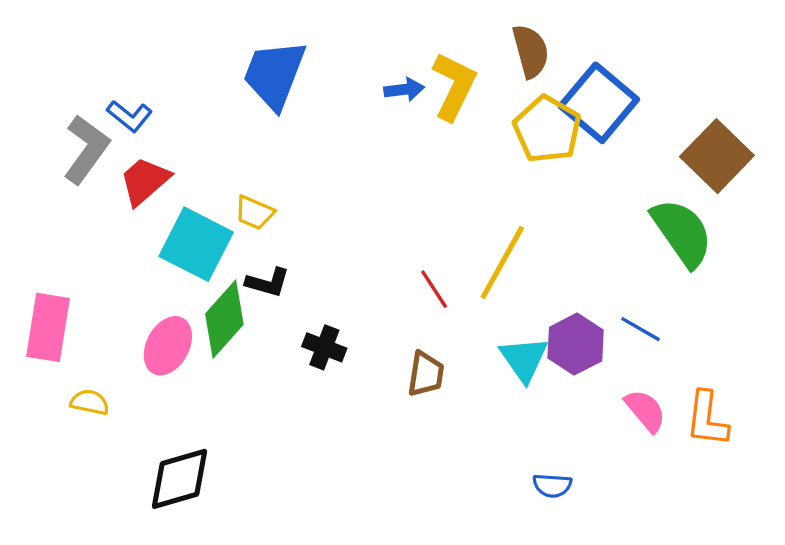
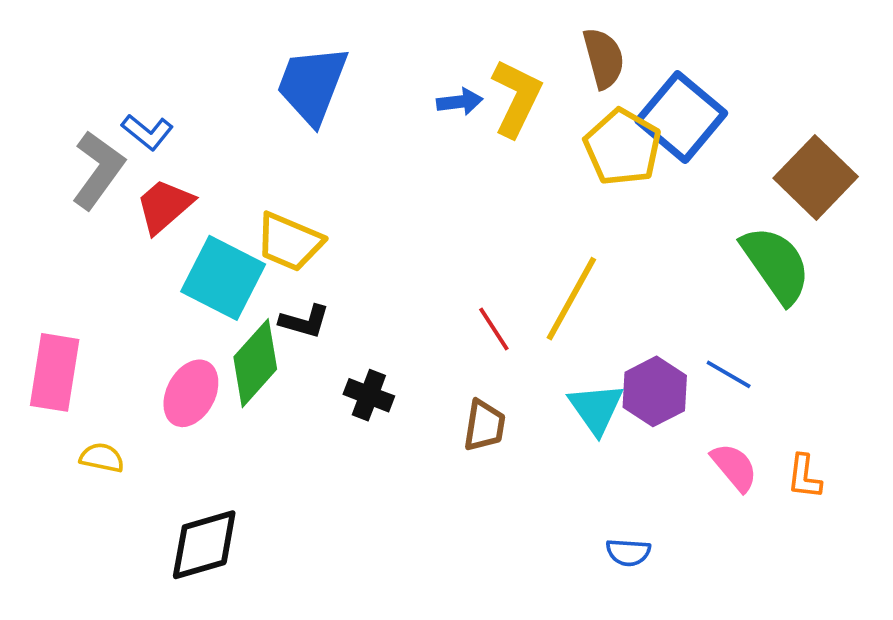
yellow trapezoid: (254, 213) -> (289, 242), size x1.5
orange L-shape: (707, 419) -> (804, 477), size x0.7

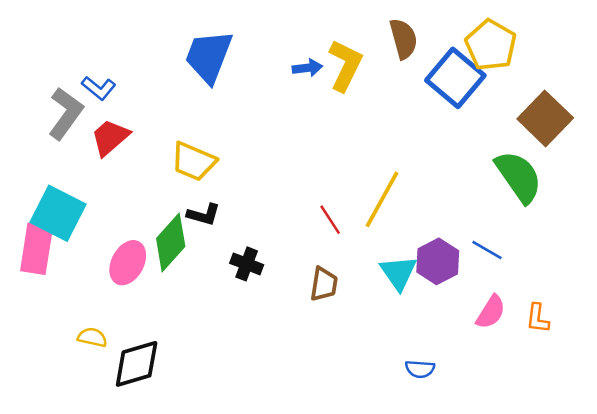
yellow pentagon: (623, 147) -> (491, 45), moved
cyan square: (223, 278) -> (58, 213), moved
yellow semicircle: (102, 458) -> (92, 337), moved
pink semicircle: (734, 467) -> (491, 312), turned 72

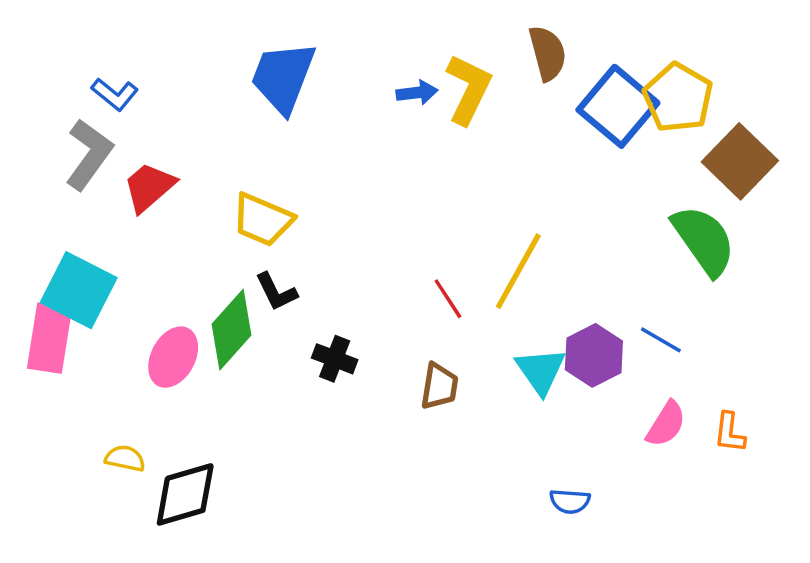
yellow pentagon: (491, 45) -> (678, 98), moved
blue L-shape: (99, 88) -> (115, 94), moved
black L-shape: (204, 215) -> (276, 292), turned 48

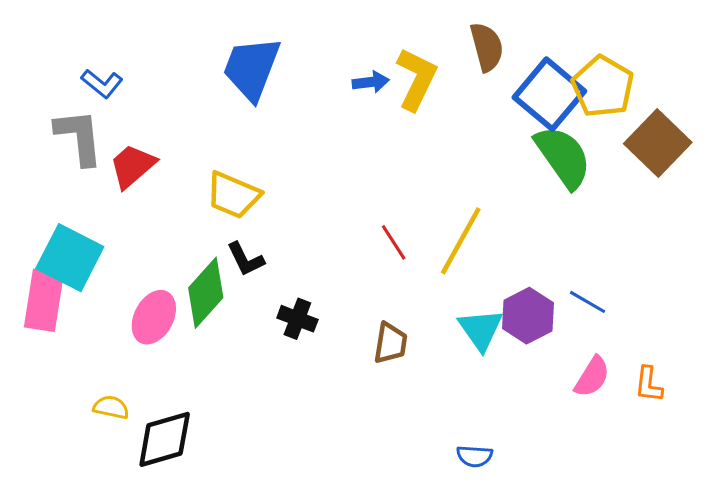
gray L-shape: (89, 154) -> (79, 137), turned -42
green semicircle: (704, 240) -> (563, 157), moved
red line: (448, 299) -> (394, 242), moved
blue semicircle: (570, 501) -> (475, 456), moved

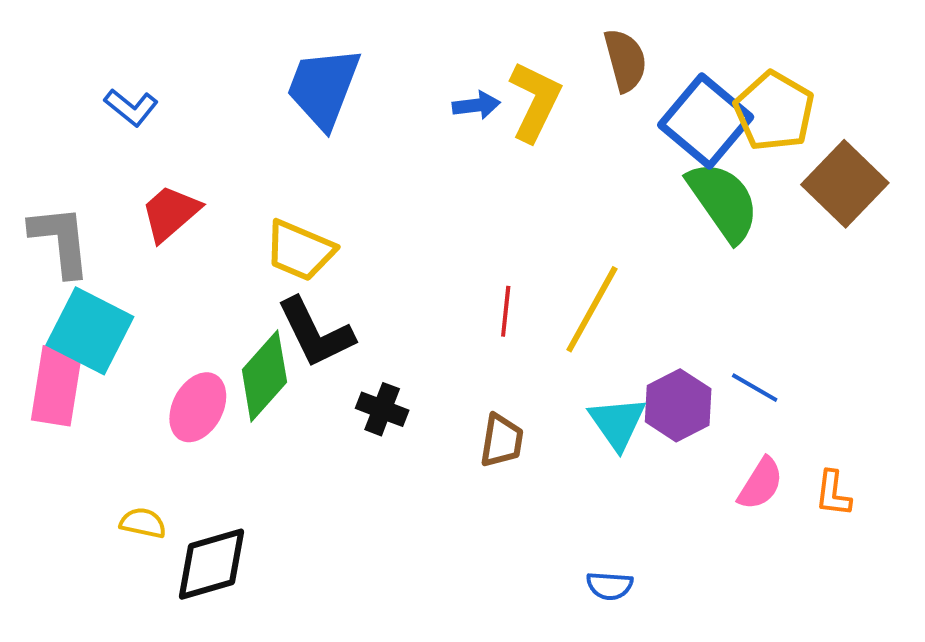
gray L-shape: (79, 137) -> (61, 241), moved
red line: (394, 242) -> (506, 311), turned 39
black L-shape: (245, 259) -> (315, 333), size x1.6

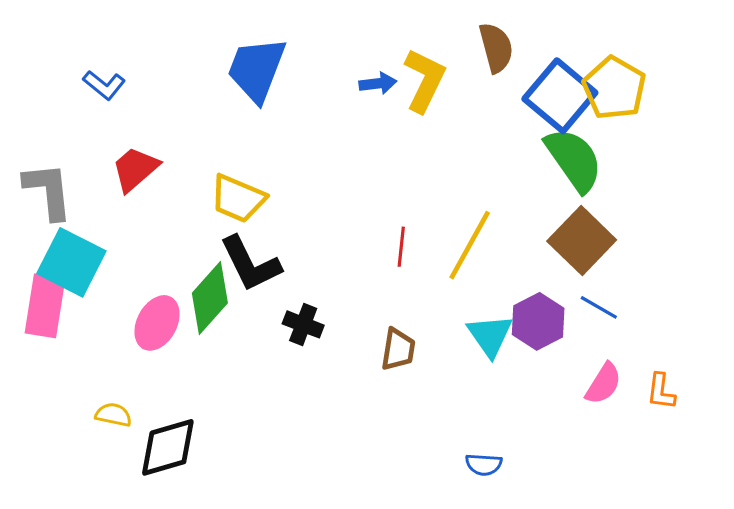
brown square: (845, 184) -> (582, 241), moved

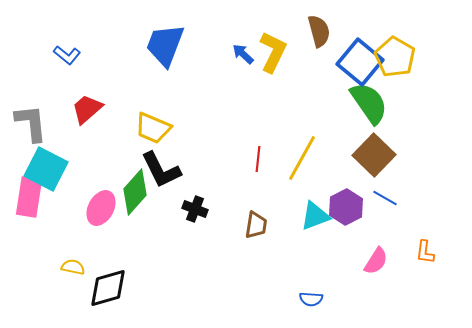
blue arrow: (378, 83) -> (243, 54), turned -130
cyan triangle: (490, 335) -> (315, 216), turned 44
pink semicircle: (603, 384) -> (376, 261), moved

